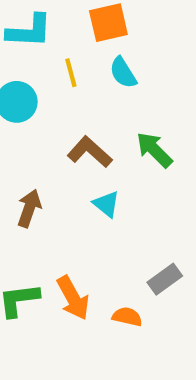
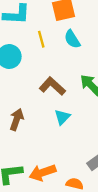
cyan triangle: (106, 204) -> (62, 117), turned 35
orange arrow: (73, 298) -> (43, 173), turned 100

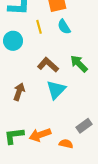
cyan triangle: (62, 117) -> (56, 90), size x1.5

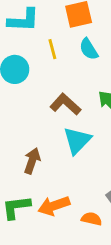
brown arrow: (19, 92) -> (32, 161), moved

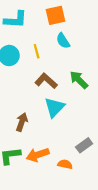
yellow line: (52, 49) -> (37, 51), moved

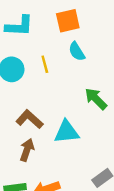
brown L-shape: (46, 81) -> (29, 119), moved
cyan triangle: (55, 107) -> (67, 132), turned 40

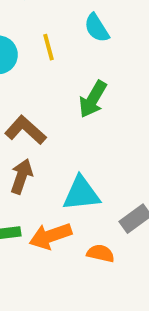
green arrow: (96, 99) -> (93, 99), moved, turned -105
cyan triangle: (67, 132) -> (81, 194), moved

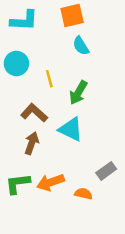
yellow line: (49, 47) -> (49, 79), moved
cyan triangle: (81, 194) -> (71, 129), moved, turned 32

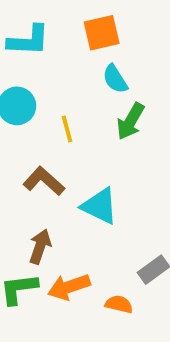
green arrow: (78, 93) -> (130, 121), moved
brown arrow: (32, 143) -> (40, 246), moved

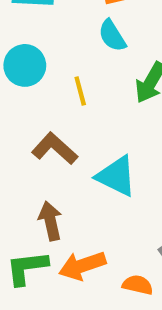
cyan semicircle: (115, 79) -> (112, 36), moved
brown arrow: (40, 246) -> (50, 221), turned -32

